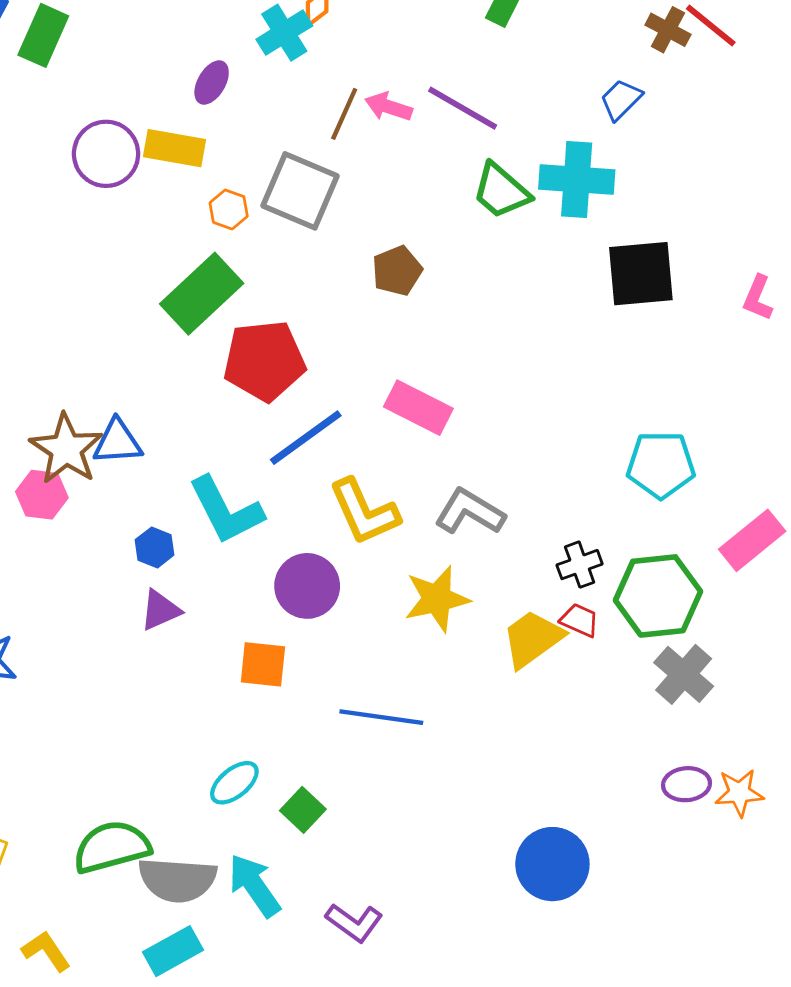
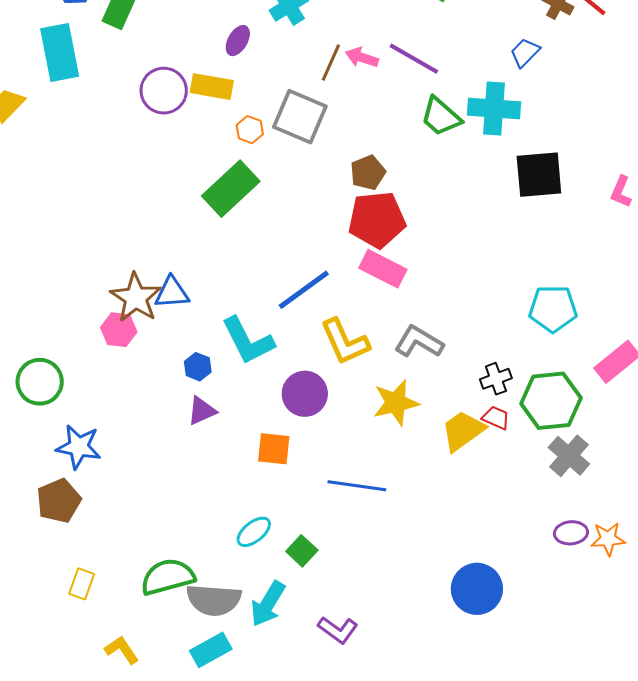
red pentagon: (264, 361) -> (377, 220), moved
cyan arrow: (254, 885) -> (268, 604), turned -114

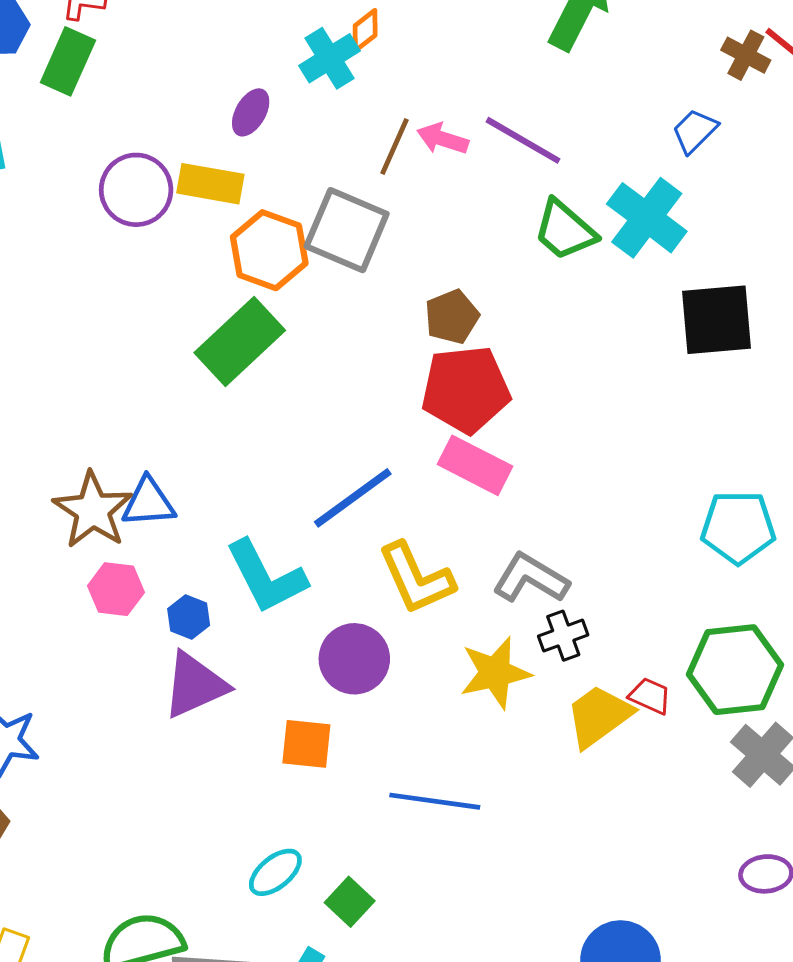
cyan cross: (494, 109) -> (647, 218), turned 33
orange hexagon: (250, 130) -> (269, 250), size x1.8
pink hexagon: (119, 330) -> (116, 589), moved
black cross: (496, 379) -> (563, 636), moved
purple triangle: (202, 411) -> (195, 685), size x1.5

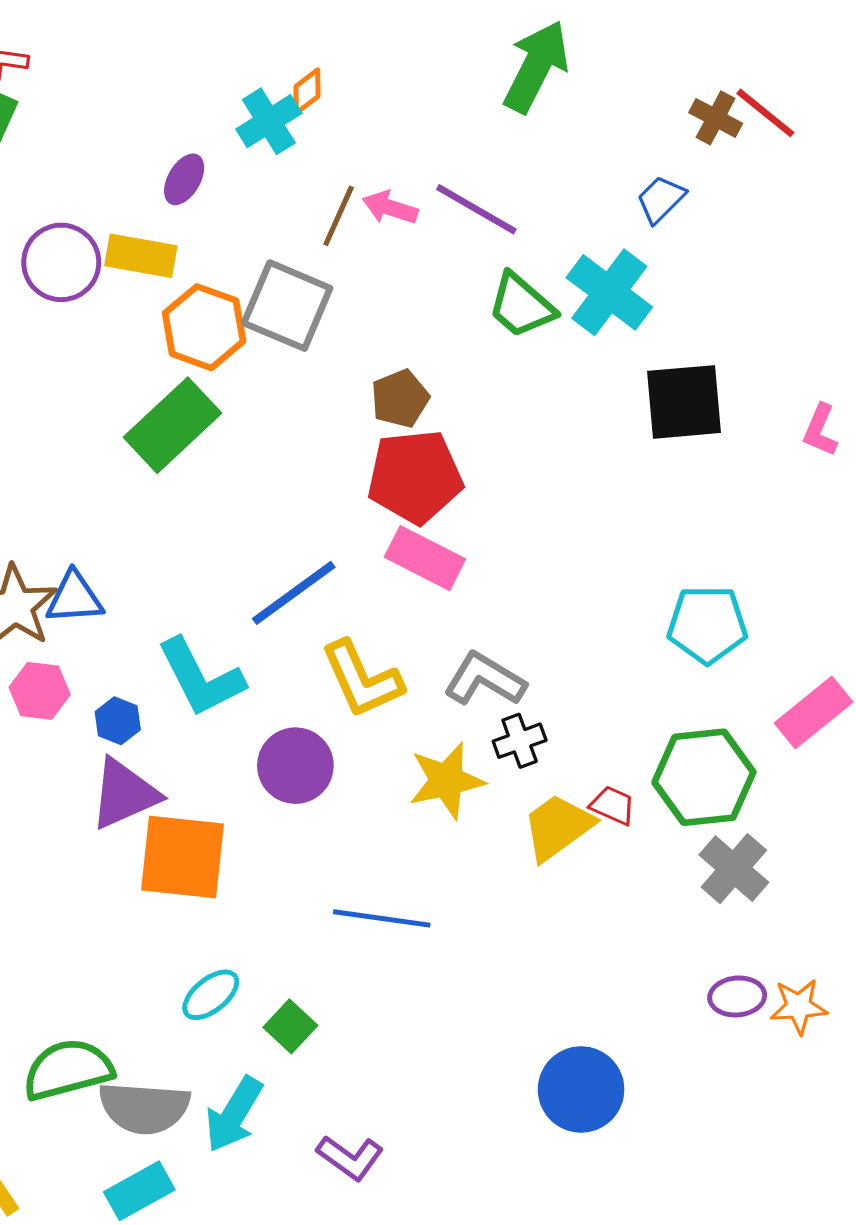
orange square: (306, 744) -> (182, 857), moved, size x1.6

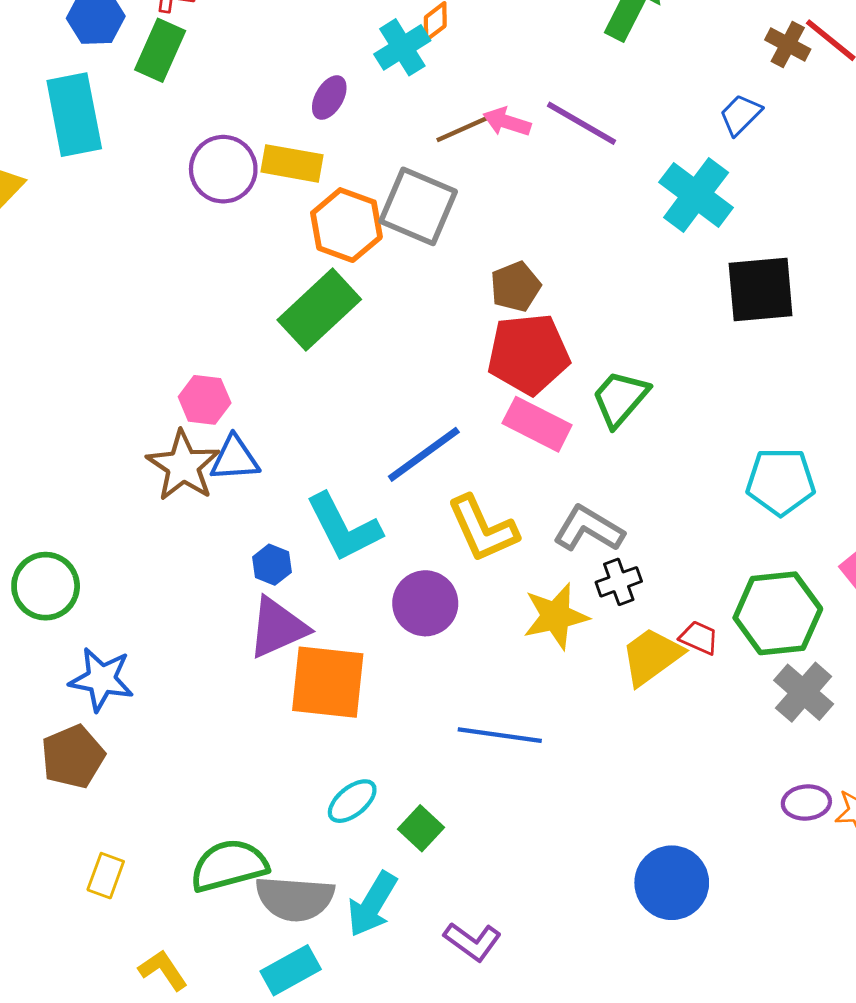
brown line: (339, 216) -> (463, 129), turned 42
green trapezoid: (521, 306) -> (620, 398), moved, turned 90
pink hexagon: (40, 691) -> (205, 400), moved

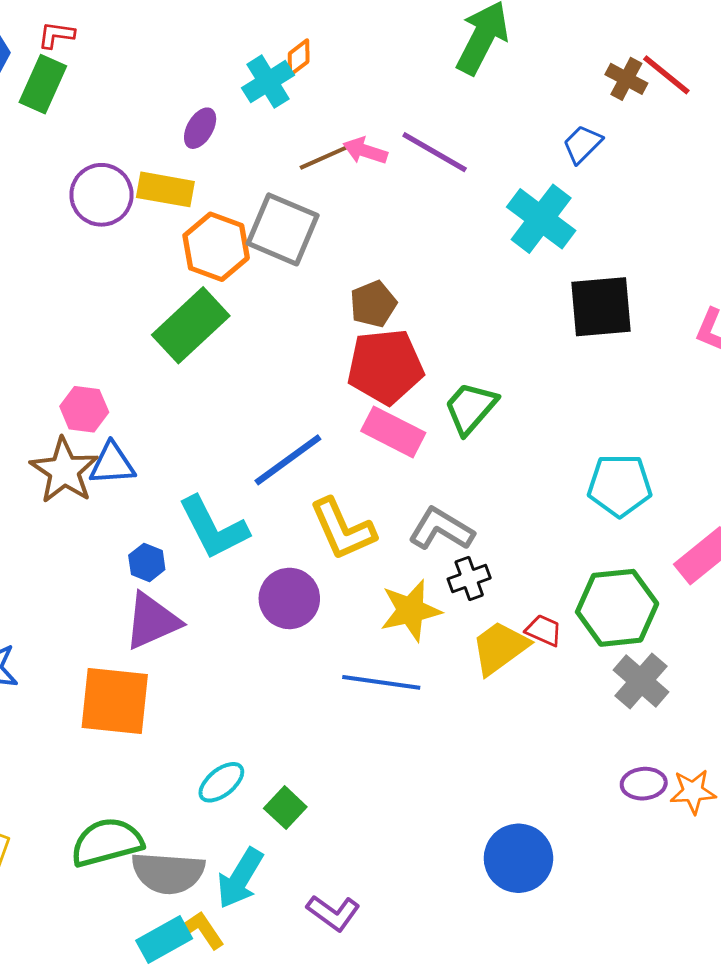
orange square: (328, 682) -> (115, 701), moved
blue line: (500, 735) -> (381, 682), moved
yellow L-shape: (163, 970) -> (201, 930), moved

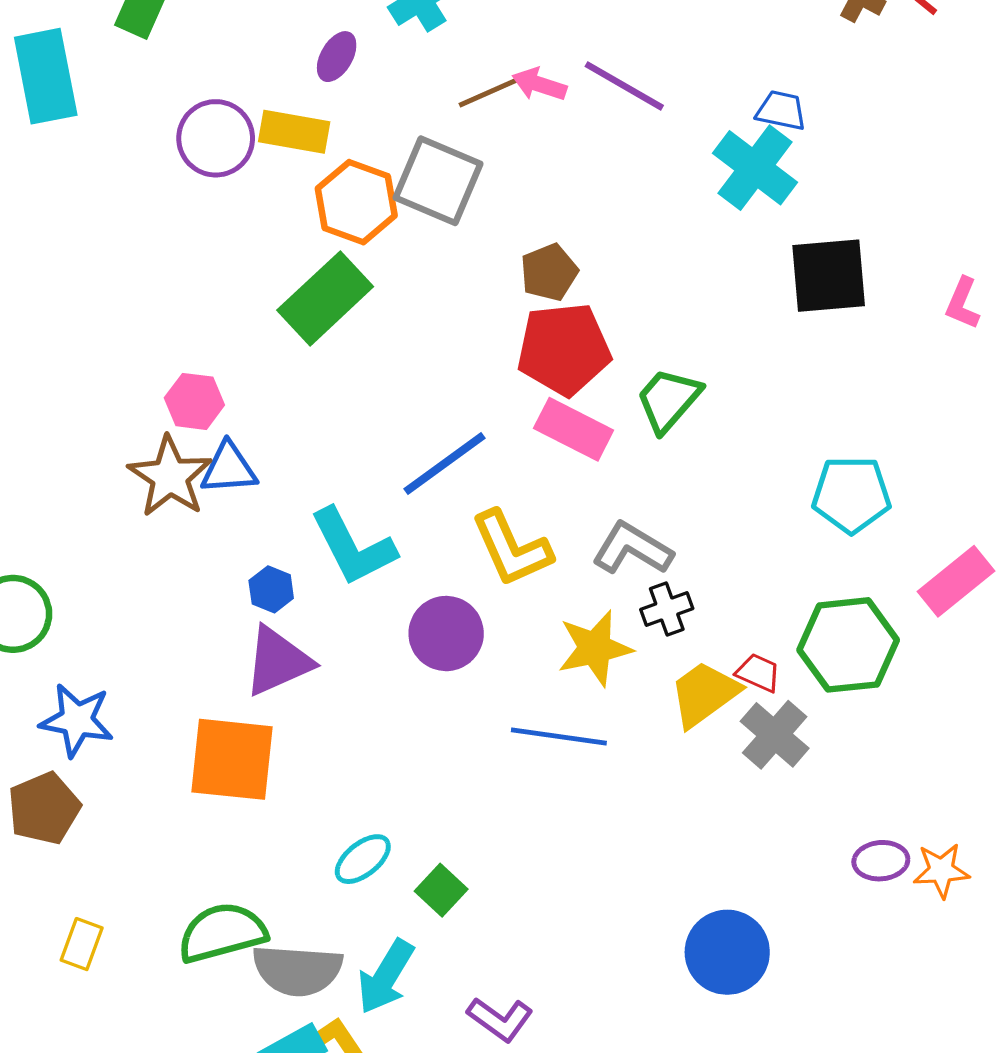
blue trapezoid: (582, 144) -> (781, 110), moved, turned 57
gray cross: (641, 681) -> (775, 735), moved

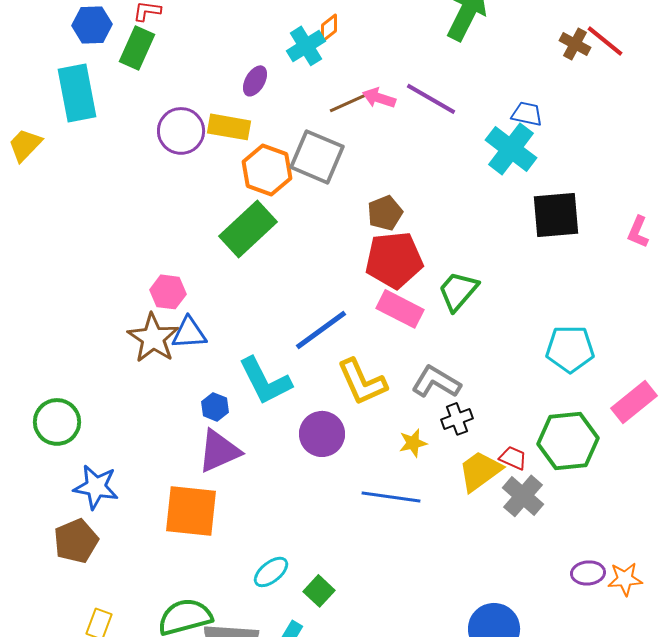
yellow star: (595, 648) -> (413, 443), size x0.6

